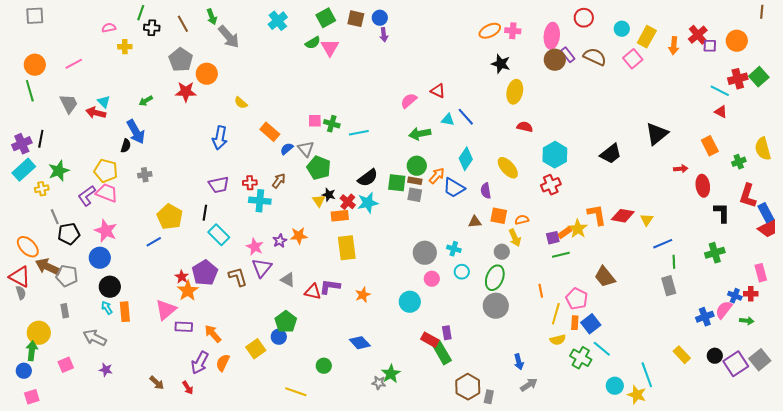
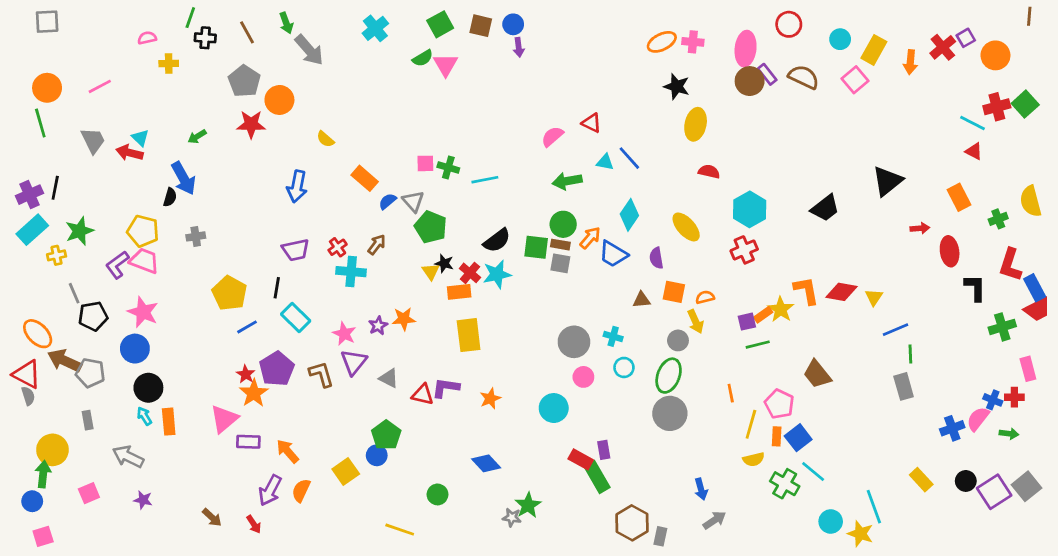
purple square: (710, 46) -> (966, 38), moved, turned -32
red cross: (250, 183) -> (338, 247), turned -32
blue line: (154, 242) -> (247, 327), moved
green cross: (715, 253) -> (1002, 327), moved

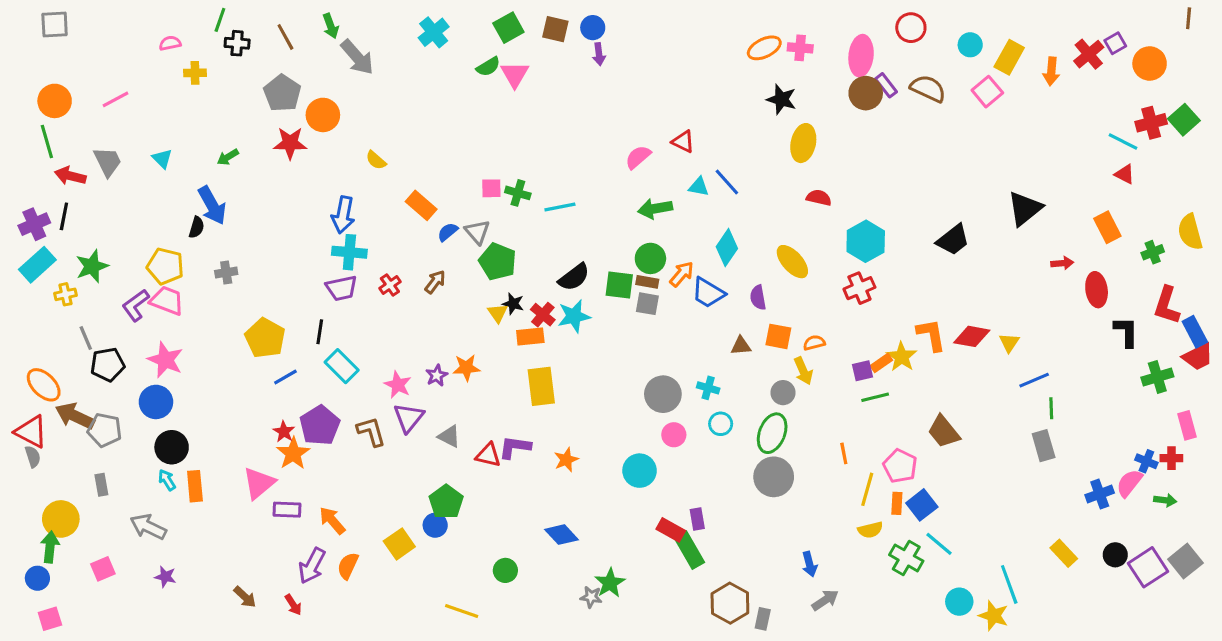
red arrow: (129, 153) -> (70, 176), moved
cyan cross: (351, 272) -> (349, 252), moved

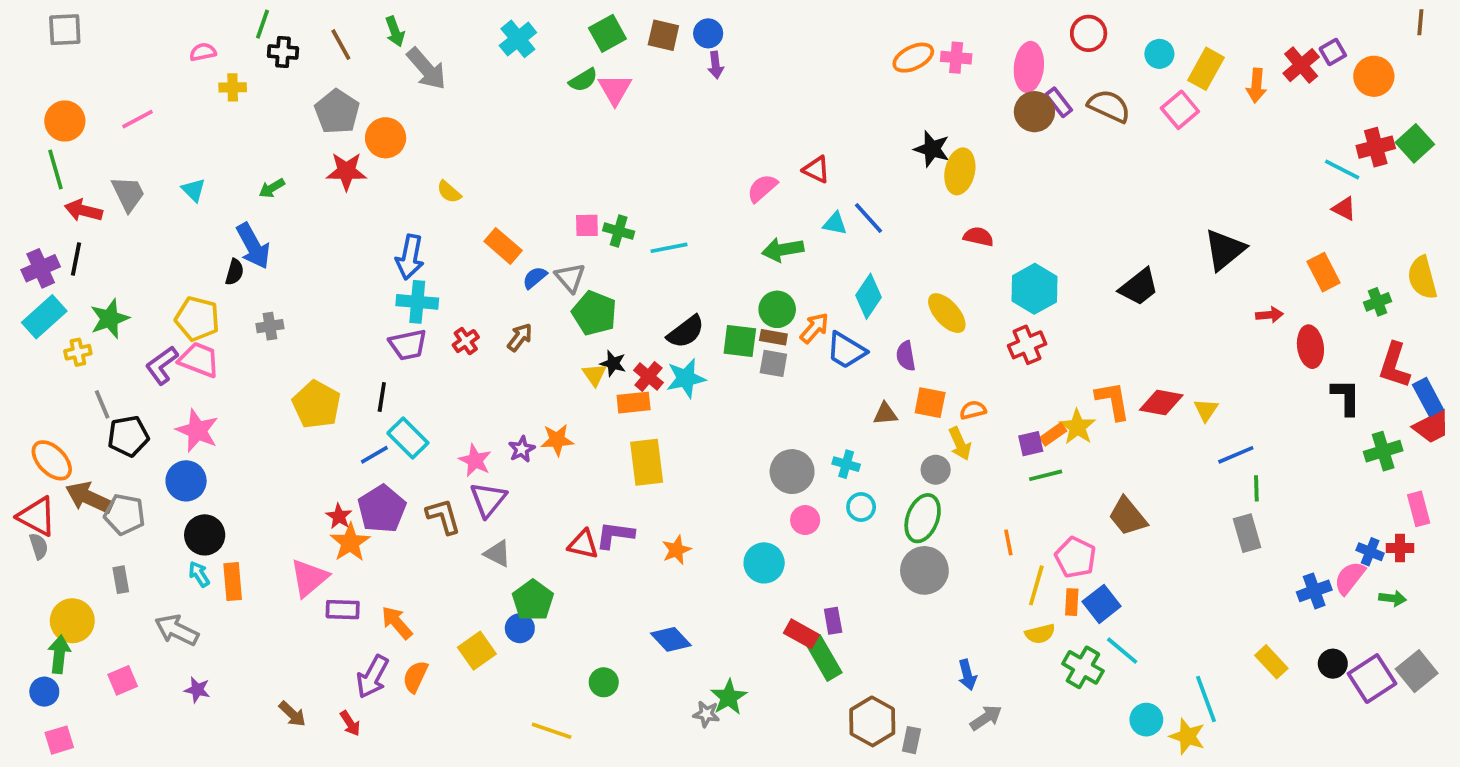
black star: (781, 99) -> (932, 149), moved
blue line: (285, 377) -> (374, 455), moved
gray triangle: (449, 436) -> (497, 554), moved

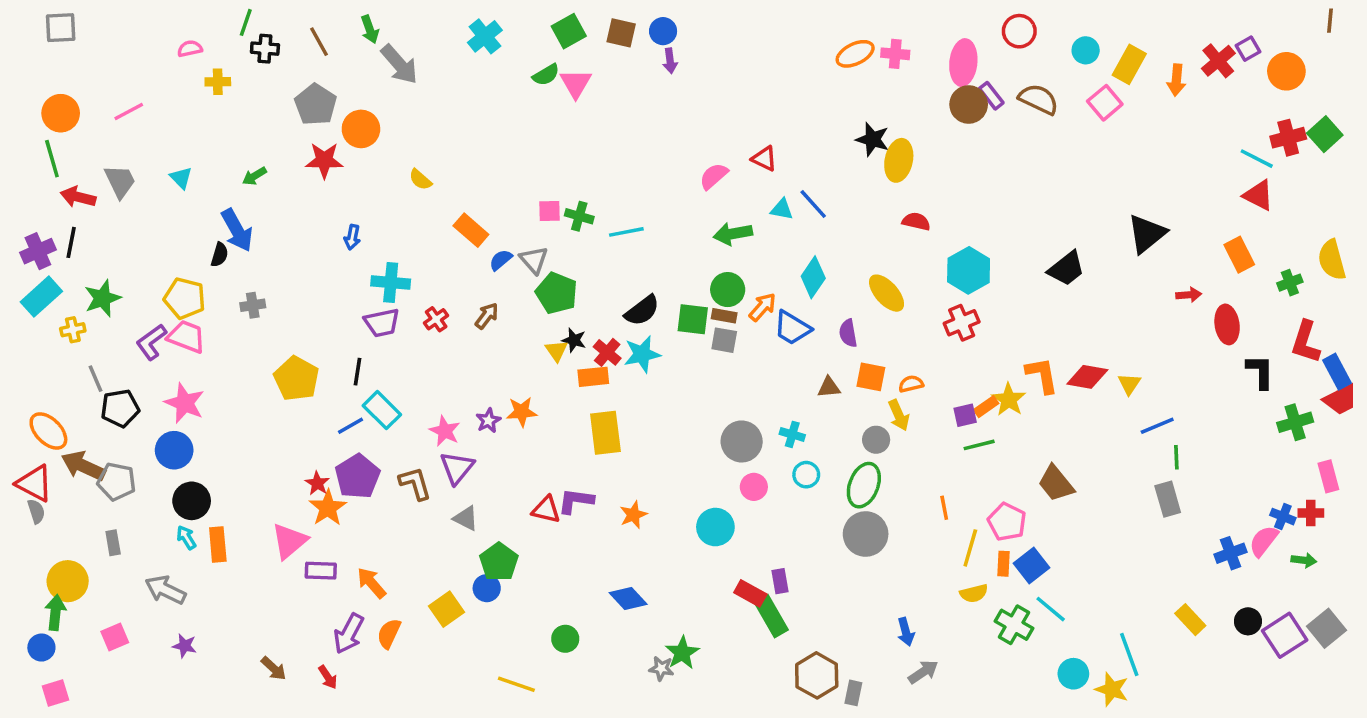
red triangle: (1344, 209) -> (1258, 195), size x1.4
blue arrow: (410, 257) -> (352, 237), moved, size x0.6

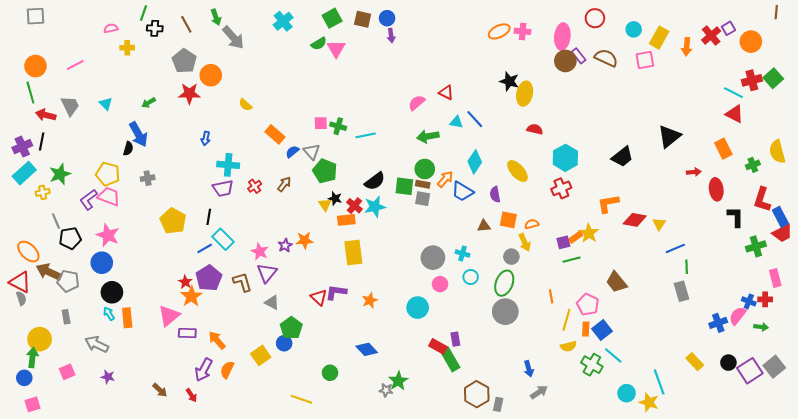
pink square: (1105, 103) -> (645, 60), turned 30
orange L-shape: (1042, 375) -> (608, 204), moved, turned -90
red triangle: (546, 510) -> (319, 297), turned 30

